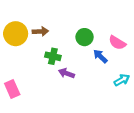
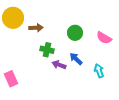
yellow circle: (16, 34) -> (13, 18), moved
blue arrow: (100, 56) -> (76, 59), moved
cyan arrow: (122, 80) -> (99, 71), moved, turned -80

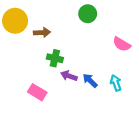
green circle: (75, 33) -> (88, 14), moved
blue arrow: (76, 59) -> (90, 81), moved
pink rectangle: (11, 79) -> (37, 92), moved, turned -35

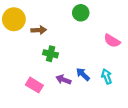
purple arrow: (69, 76) -> (63, 80), moved

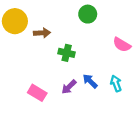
green cross: (51, 54) -> (67, 53), moved
purple arrow: (63, 80) -> (69, 87), turned -64

